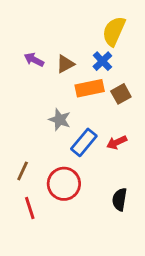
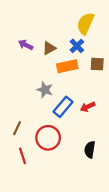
brown square: (121, 94) -> (97, 64), moved, turned 32

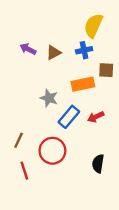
blue cross: (77, 46) -> (84, 50), turned 32
orange rectangle: (67, 66) -> (83, 84), moved

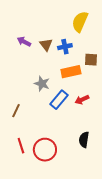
blue cross: (84, 50) -> (65, 47), moved
brown triangle: (54, 53) -> (46, 45), turned -40
brown line: (19, 140) -> (16, 111), moved
red circle: (52, 151) -> (45, 150), moved

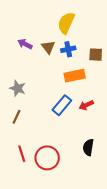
yellow semicircle: (80, 22) -> (66, 23), moved
brown square: (91, 60) -> (96, 55), moved
gray star: (42, 84) -> (18, 88), moved

